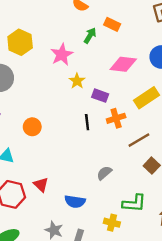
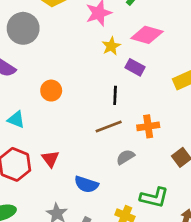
pink diamond: (123, 64) -> (147, 35), moved
orange cross: (116, 118) -> (148, 126), moved
brown line: (139, 140) -> (109, 126), moved

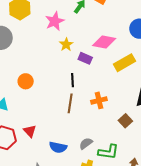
pink diamond: (147, 35) -> (104, 42), moved
brown line: (109, 126) -> (70, 103), turned -54
gray semicircle: (125, 157) -> (86, 143), moved

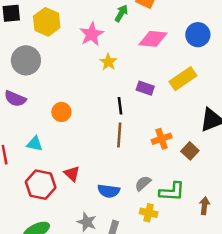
pink diamond: (104, 42) -> (153, 39), moved
purple rectangle: (85, 58) -> (145, 88), moved
orange cross: (99, 100) -> (162, 139), moved

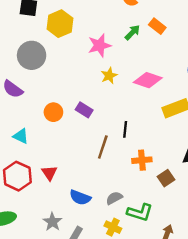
pink diamond: (153, 39) -> (148, 80), moved
purple rectangle: (145, 88) -> (84, 110), moved
black line: (120, 106) -> (125, 129), moved

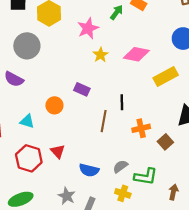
orange circle: (53, 112) -> (54, 105), moved

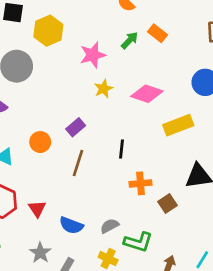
purple rectangle: (82, 89) -> (76, 127), turned -72
brown line: (104, 121) -> (78, 163), moved
red triangle: (58, 151) -> (37, 209), moved

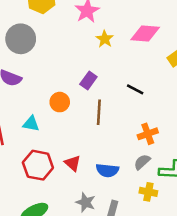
black line: (122, 149) -> (135, 89), turned -54
orange cross: (140, 183) -> (148, 134), moved

